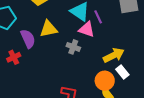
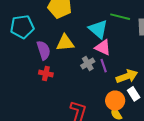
purple line: (98, 17) -> (104, 66), moved
gray cross: (73, 47) -> (88, 63), turned 32
red cross: (14, 57) -> (46, 74), moved, turned 32

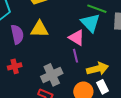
cyan triangle: (98, 29) -> (90, 23), moved
gray cross: (88, 63) -> (52, 75), moved, size x1.5
red cross: (46, 74) -> (15, 66), moved, turned -32

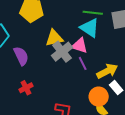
yellow triangle: (39, 29) -> (54, 38), moved
gray cross: (52, 75) -> (62, 52), moved

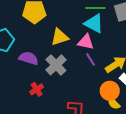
gray cross: (62, 52) -> (56, 65), moved
purple semicircle: (21, 56) -> (29, 58), turned -42

